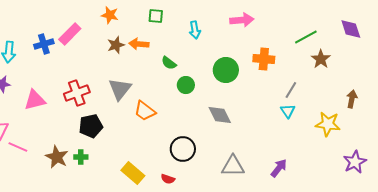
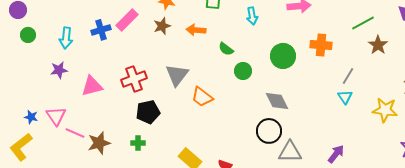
brown star: (116, 45) -> (162, 26), moved
black circle: (183, 149) -> (269, 131), moved
brown star: (57, 157) -> (99, 143), moved, turned 30

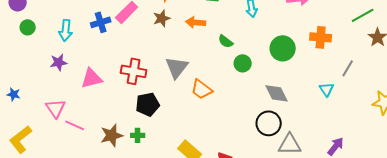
red cross: (134, 79) -> (134, 71), turned 30
cyan triangle: (345, 97) -> (327, 89), moved
blue star: (31, 117) -> (14, 94), moved
brown star: (99, 143) -> (112, 135), moved

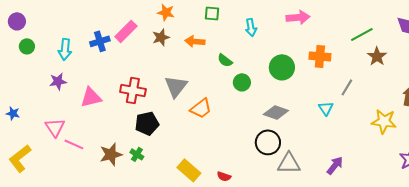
orange trapezoid: (202, 89) -> (201, 108), turned -75
gray diamond: (277, 93) -> (276, 112), turned -45
green cross: (138, 135) -> (137, 154), turned 32

